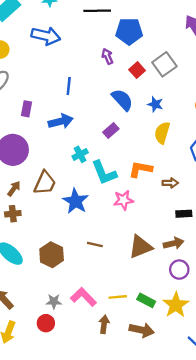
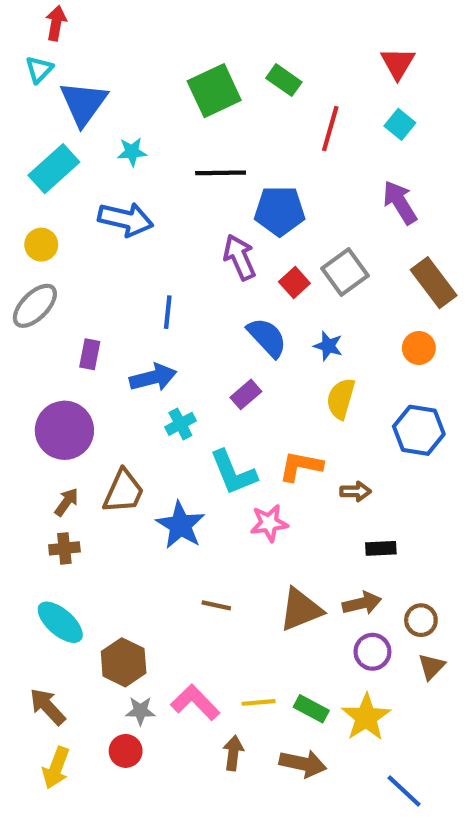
purple arrow: (107, 56) -> (240, 257), size x1.5
cyan cross: (80, 154) -> (180, 424), moved
brown hexagon: (52, 255) -> (124, 662), moved

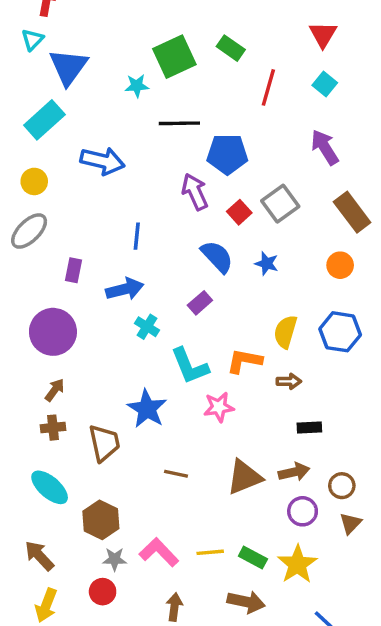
cyan star: (132, 152) -> (137, 86), moved
yellow semicircle: (341, 399) -> (285, 332), moved
cyan cross: (180, 424) -> (147, 327), turned -30
brown trapezoid: (124, 491) -> (104, 443), moved, turned -36
brown arrow: (233, 753) -> (174, 607), moved

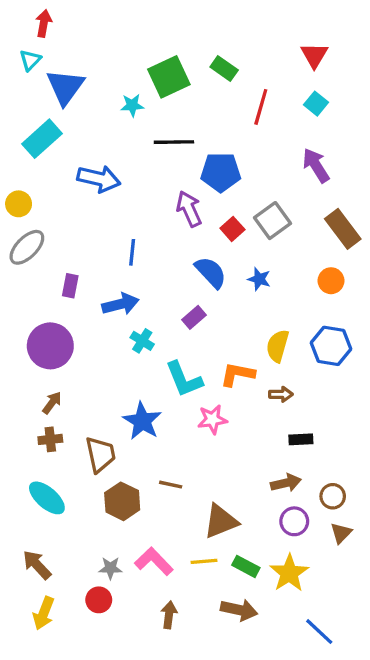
yellow circle: (34, 181) -> (19, 204), moved
brown triangle: (244, 477) -> (221, 521), moved
brown hexagon: (101, 520) -> (122, 501), moved

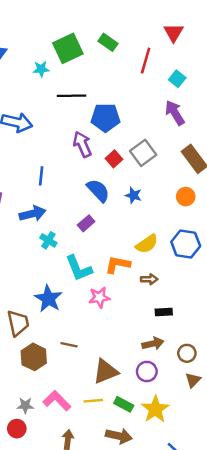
cyan square: (316, 104) -> (177, 79), moved
red line: (261, 107) -> (146, 61), moved
yellow semicircle: (278, 346) -> (147, 244), turned -140
purple circle: (294, 521) -> (147, 372), moved

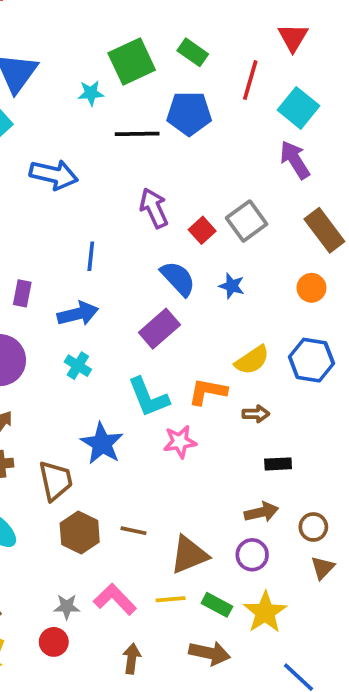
cyan square: (177, 79) -> (299, 108), size x1.5
blue pentagon: (105, 118) -> (189, 113), moved
purple rectangle: (86, 223) -> (159, 329), size x1.5
cyan cross: (48, 240) -> (78, 366), moved
brown line: (69, 345) -> (133, 531), moved

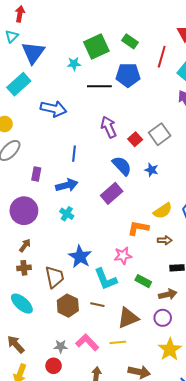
cyan L-shape: (148, 397) -> (106, 279), moved
green rectangle: (217, 605) -> (143, 281), moved

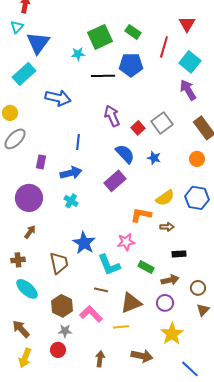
brown cross: (24, 268) -> (18, 260), moved
brown hexagon: (68, 306) -> (62, 306), moved
pink L-shape: (87, 342) -> (91, 314), moved

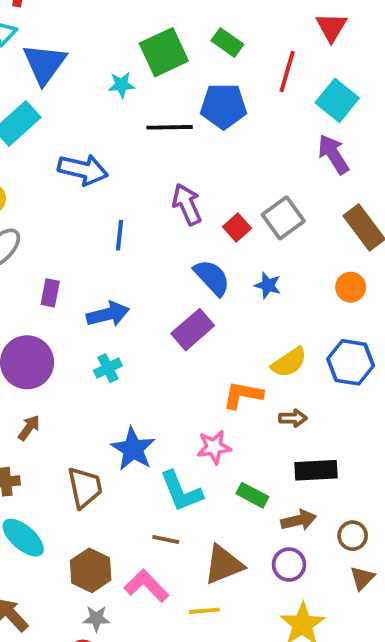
blue line: (78, 142) -> (120, 235), moved
cyan cross: (71, 201) -> (108, 368), turned 32
black rectangle: (179, 254) -> (316, 470), size x1.5

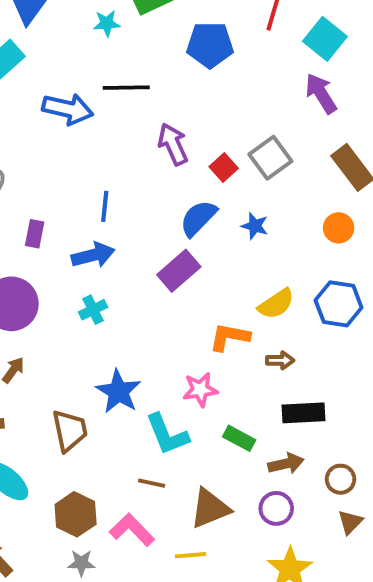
black line: (170, 127) -> (126, 88), moved
blue line: (120, 235) -> (105, 206), moved
blue semicircle: (212, 278) -> (198, 218), turned -93

